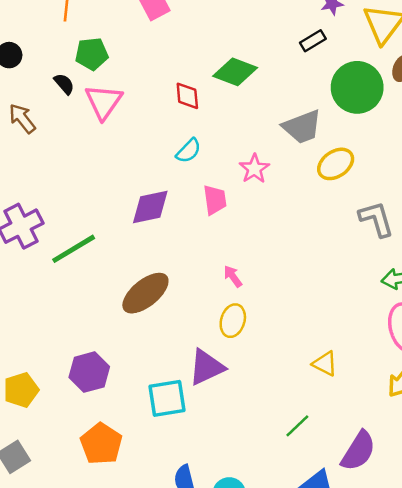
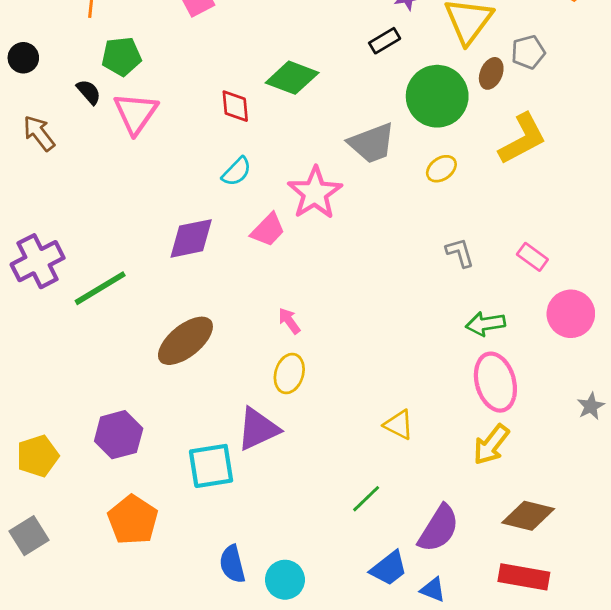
yellow ellipse: (336, 164) -> (441, 169), moved, size x0.7
pink star: (254, 169) -> (315, 193), size x1.5
pink trapezoid: (215, 200) -> (268, 230), turned 52
gray L-shape: (376, 219) -> (460, 253), size x0.7

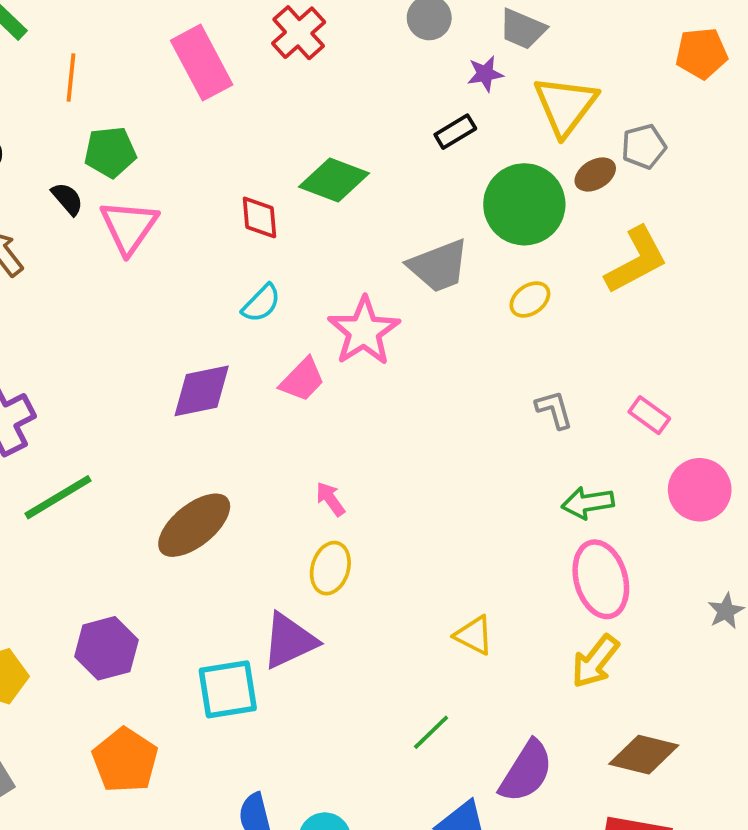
brown ellipse: (491, 73) -> (595, 174), turned 36
green line: (100, 288) -> (58, 497), moved

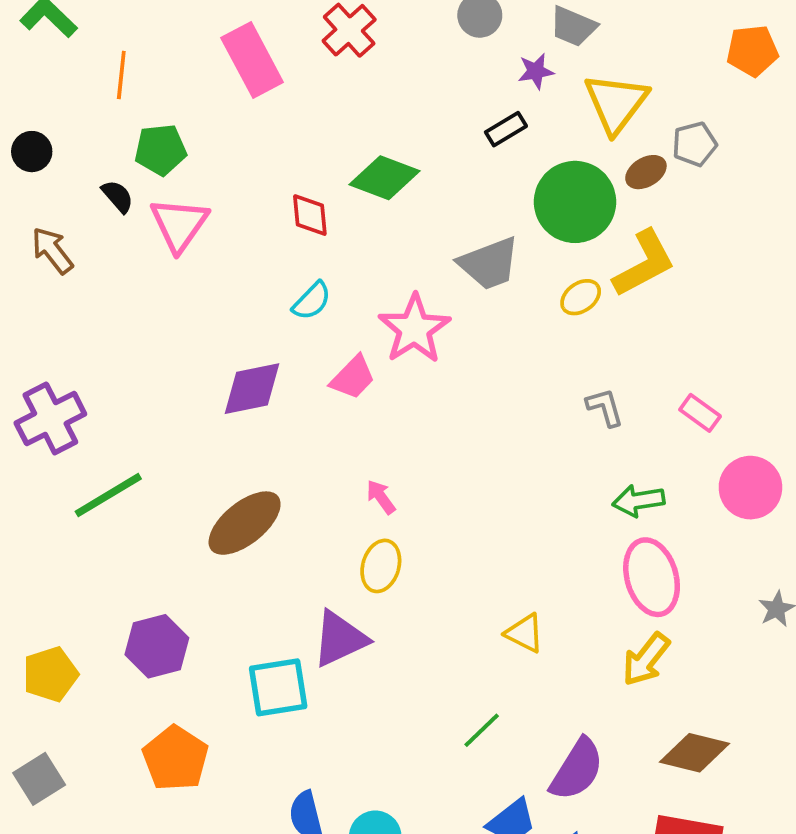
yellow L-shape: (636, 260) -> (644, 264), moved

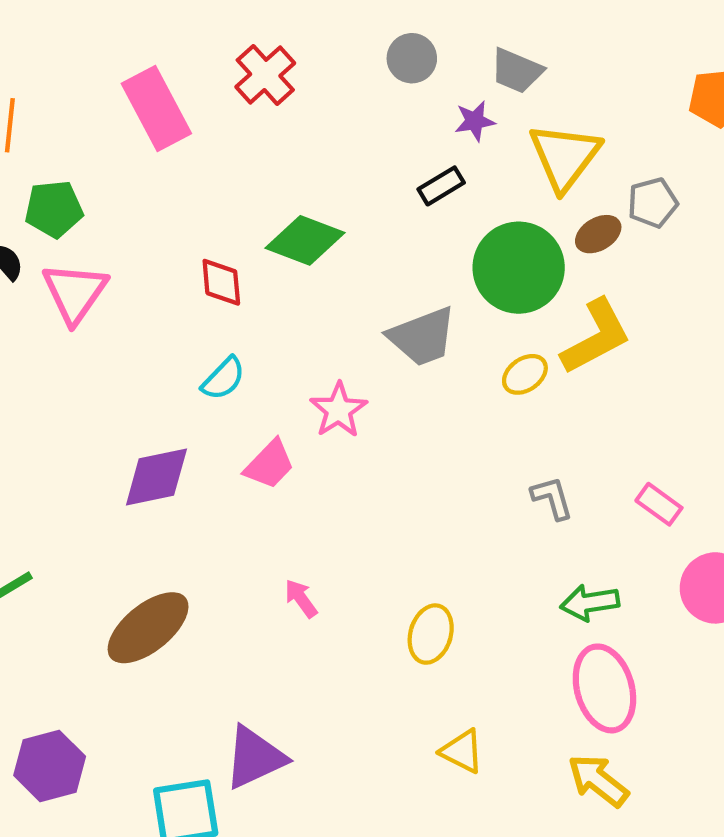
pink star: (414, 329) -> (339, 410), size x0.7
yellow ellipse: (381, 566) -> (431, 634), moved
yellow arrow: (646, 659) -> (598, 781), turned 90

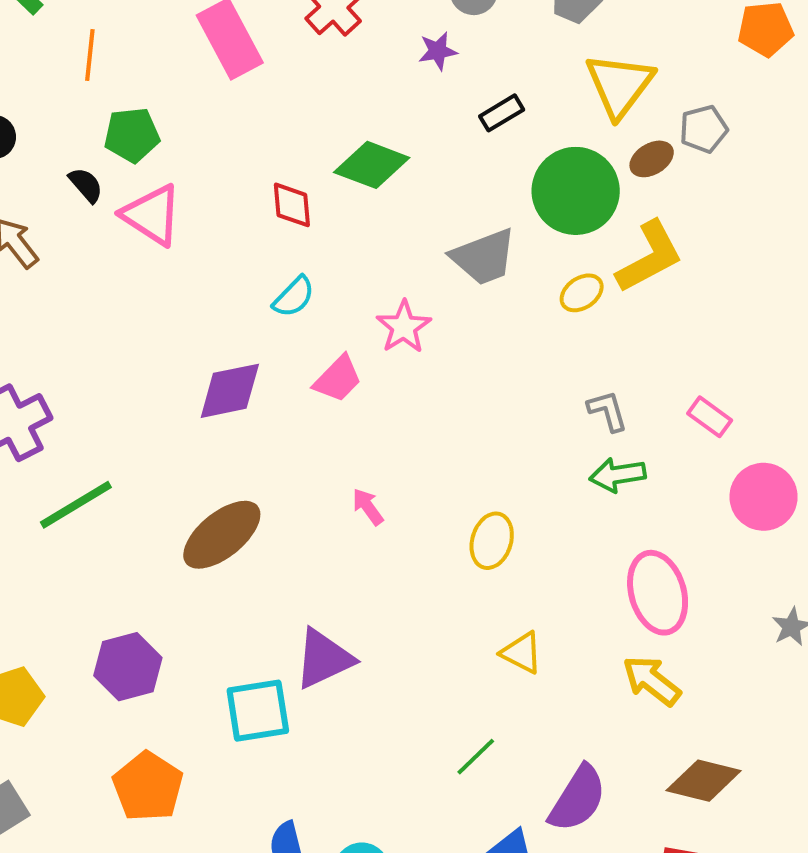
purple star: (475, 121) -> (438, 51), moved
pink triangle: (75, 293) -> (152, 215), turned -32
green arrow: (590, 603) -> (618, 475), moved

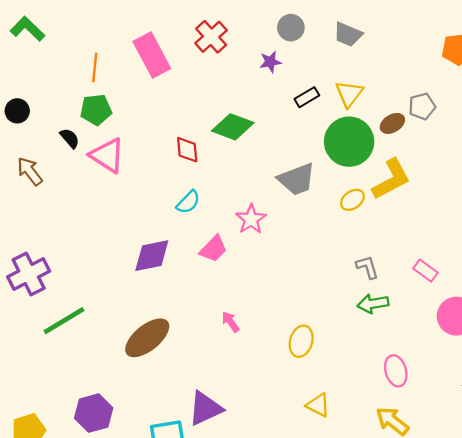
orange line: (90, 55) -> (95, 68), moved
yellow triangle: (620, 85) -> (349, 94), moved, size x0.7
pink ellipse: (658, 593) -> (396, 371), size x0.7

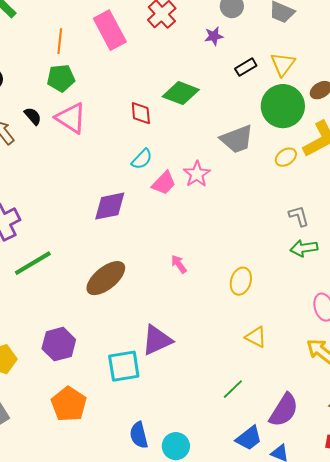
black semicircle: (70, 138) -> (33, 116), moved
pink trapezoid: (213, 249) -> (164, 183), moved

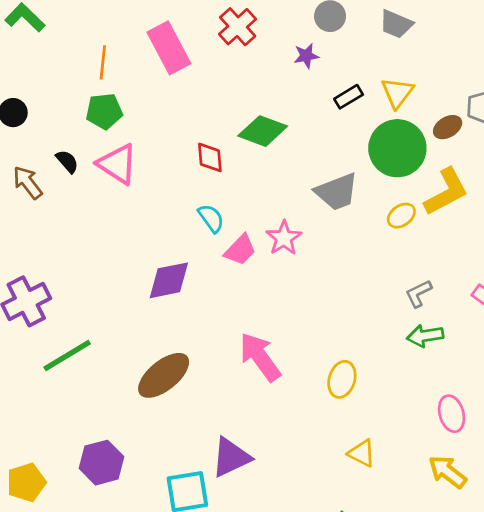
cyan semicircle: (142, 159) -> (211, 218), turned -80
gray L-shape: (299, 216) -> (419, 293), turned -100
pink arrow: (179, 264) -> (260, 357), size x2.0

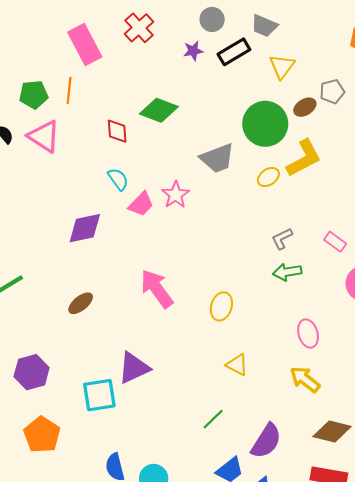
orange line: (103, 62) -> (69, 90), moved
yellow triangle: (397, 93) -> (282, 66), moved
black rectangle: (349, 97) -> (234, 52), moved, size x1.4
brown ellipse: (164, 375) -> (81, 303), size x0.6

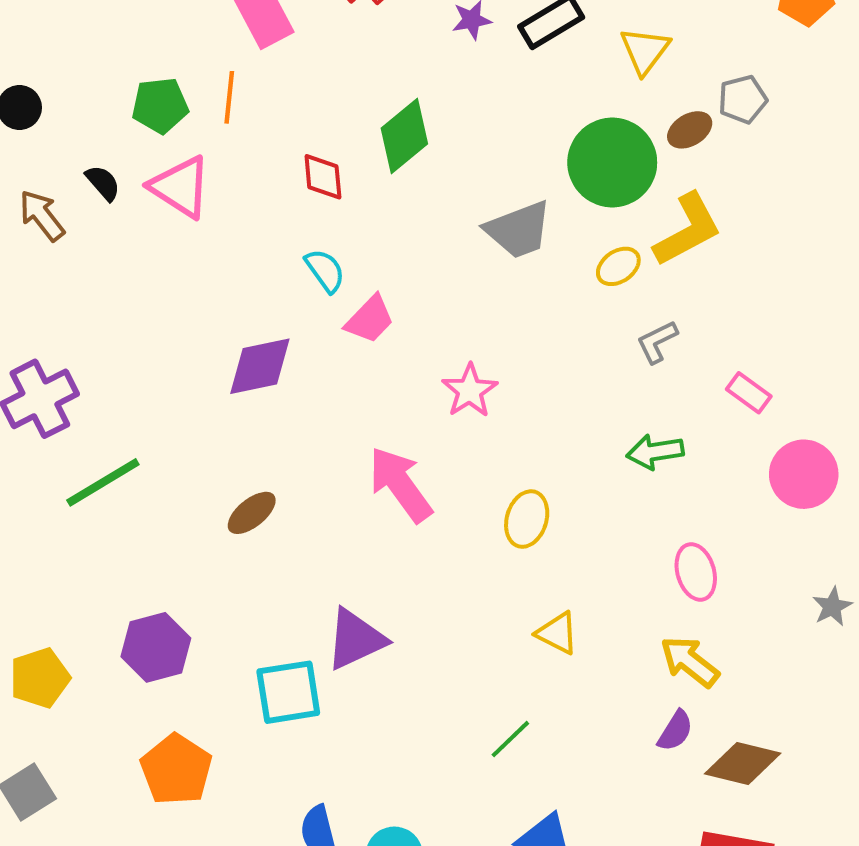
green diamond: (159, 110) -> (404, 136), turned -60
pink star: (176, 195) -> (470, 391), moved
gray L-shape: (282, 239) -> (657, 342), moved
purple semicircle: (266, 441) -> (675, 731), moved, size x0.6

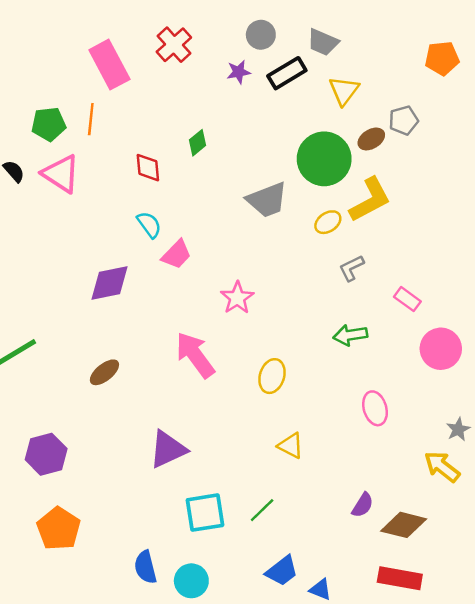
green diamond: (404, 136) -> (198, 143), size x0.6
yellow arrow: (690, 662) -> (442, 467), moved
cyan square: (288, 692) -> (205, 513), moved

